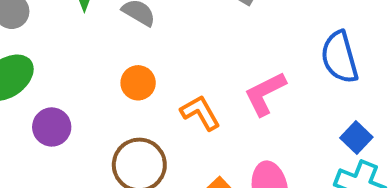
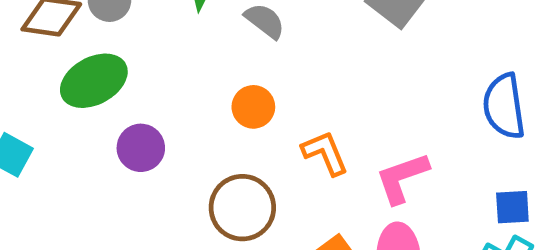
pink L-shape: (265, 94) -> (402, 178), moved
blue square: (356, 137) -> (512, 207), turned 36

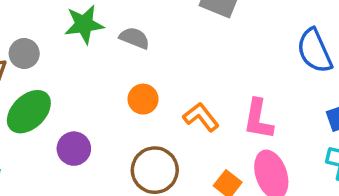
pink L-shape: (402, 178) -> (258, 119), turned -45

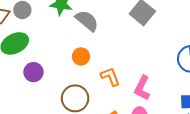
gray semicircle: (134, 38) -> (87, 21), size x1.4

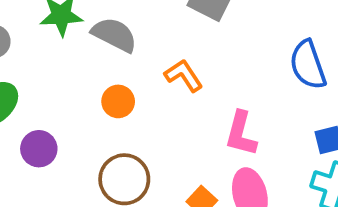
orange L-shape: (110, 77) -> (184, 75), moved

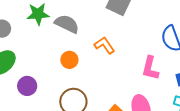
pink L-shape: (241, 134) -> (150, 68), moved

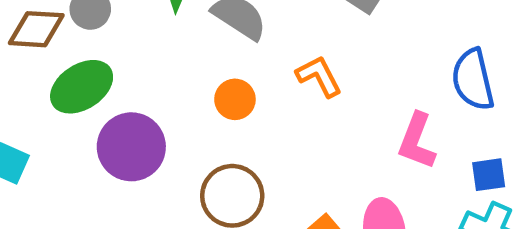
purple circle: (27, 86) -> (131, 147), size x1.5

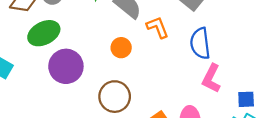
orange L-shape: (319, 76) -> (158, 27), moved
blue semicircle: (473, 80) -> (200, 43), moved

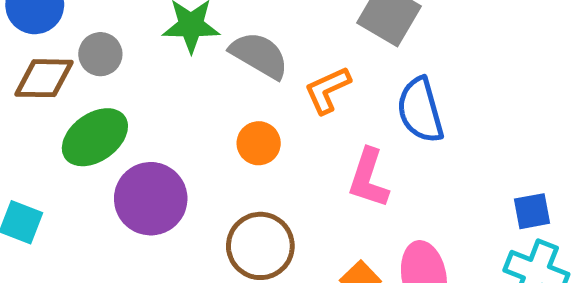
orange L-shape: (158, 27) -> (327, 90), turned -85
pink L-shape: (211, 78) -> (368, 178), moved

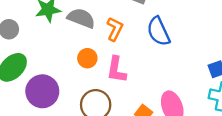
orange L-shape: (327, 90) -> (115, 29), turned 150
pink L-shape: (368, 178) -> (116, 70), moved

